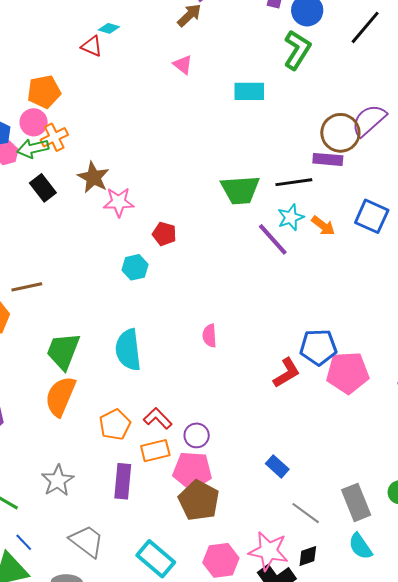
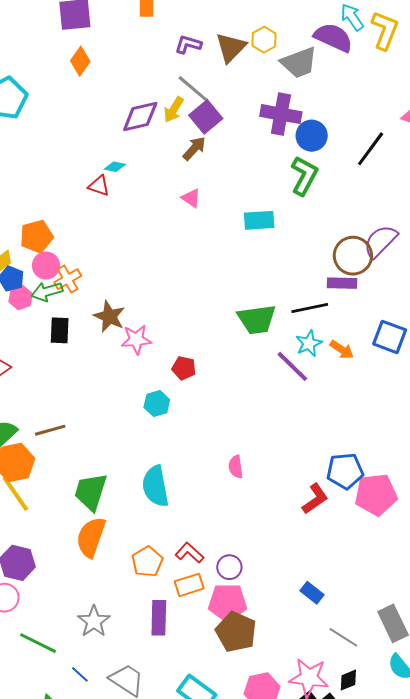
orange pentagon: (44, 92) -> (37, 236), moved
black rectangle: (43, 188) -> (60, 330), turned 44
blue line: (24, 542) -> (80, 674), moved

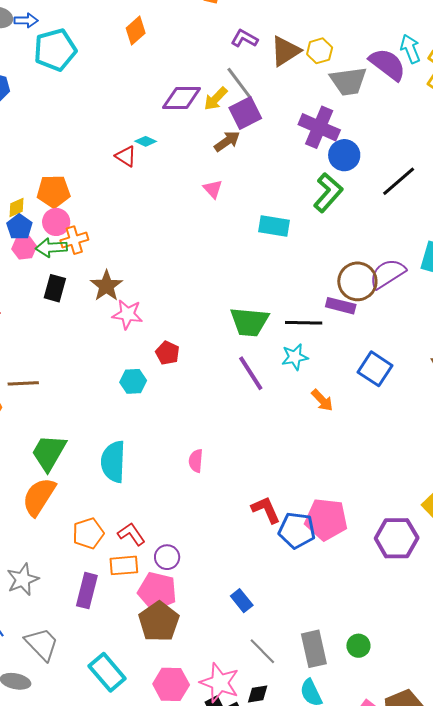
orange arrow: (342, 350) -> (322, 400), moved
purple line: (292, 366) -> (251, 373), moved
blue pentagon: (345, 471) -> (297, 530), moved
red L-shape: (315, 499) -> (266, 510), turned -92

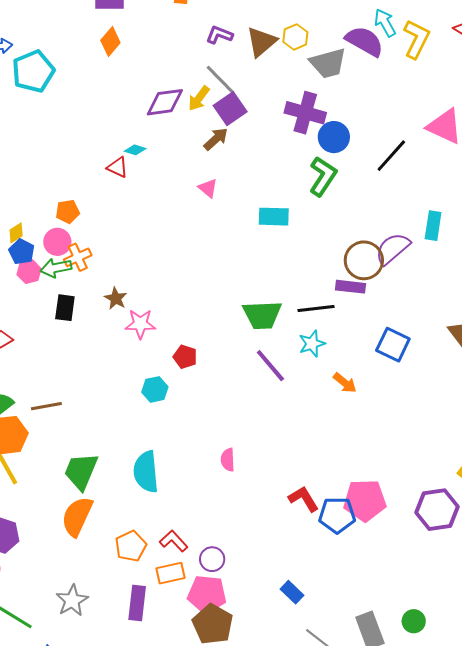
orange pentagon: (53, 191) -> (68, 212), moved, size x0.7
brown star: (106, 286) -> (116, 298), size x0.7

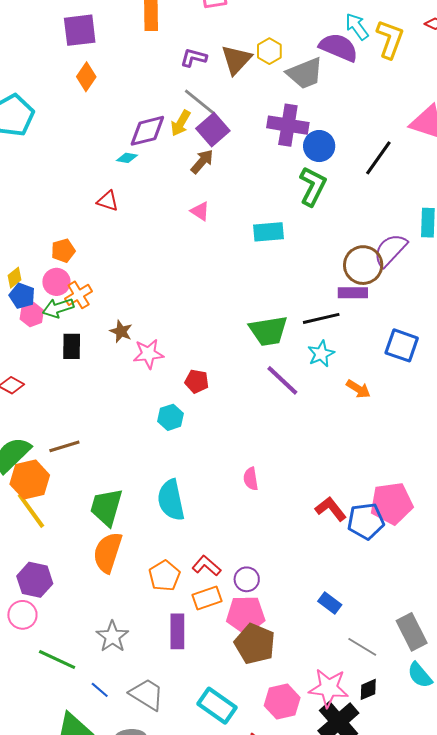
cyan diamond: (135, 150) -> (127, 158), moved

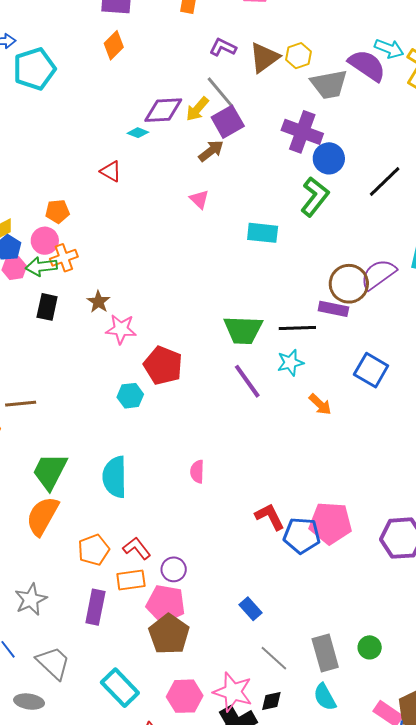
cyan arrow: (357, 27) -> (389, 49), turned 136
red pentagon: (197, 381) -> (163, 365), size x1.6

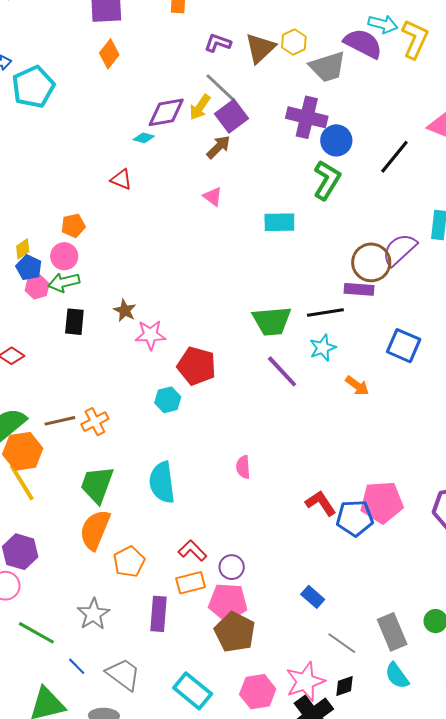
orange cross: (64, 258) -> (95, 422), moved
orange pentagon: (94, 550) -> (129, 562), moved
pink star: (233, 692) -> (305, 682), turned -30

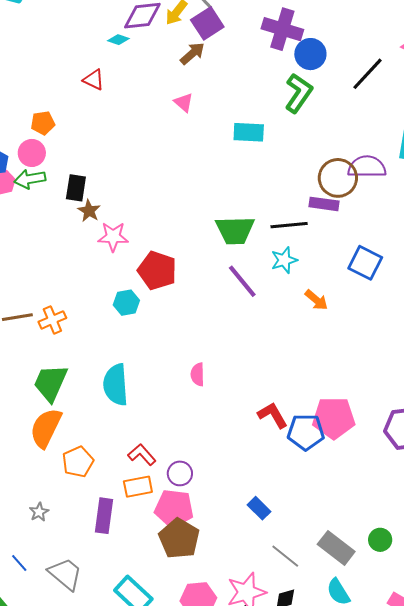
purple semicircle: (399, 250) -> (367, 167), turned 39
black rectangle: (74, 322) -> (76, 188), moved
gray star: (93, 614) -> (39, 512), size x0.6
gray rectangle: (392, 632) -> (336, 548), turned -33

